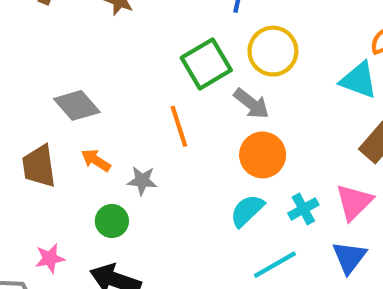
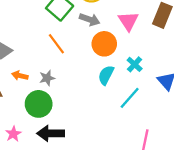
pink triangle: (354, 202) -> (128, 21), moved
green circle: (112, 221) -> (39, 104), size x1.5

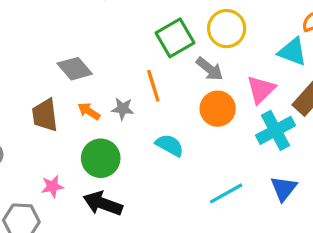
cyan cross: (135, 64) -> (275, 130), moved, size x1.6
cyan semicircle: (106, 75) -> (170, 145), moved, turned 72
gray star: (47, 78) -> (123, 109), moved

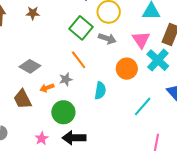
orange circle: (218, 109) -> (127, 69), moved
orange arrow: (89, 111) -> (47, 88), turned -32
cyan semicircle: (170, 145) -> (100, 91), turned 90

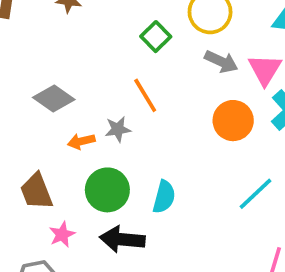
green square: (81, 28) -> (156, 37), size x0.7
gray arrow: (107, 39) -> (221, 62), moved
cyan semicircle: (100, 91) -> (164, 197), moved
brown trapezoid: (23, 99) -> (36, 191), moved

